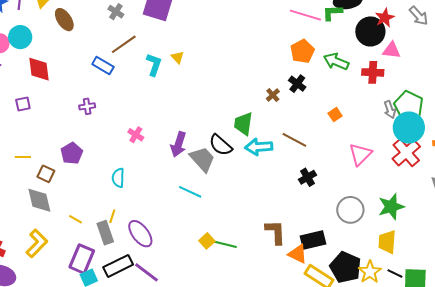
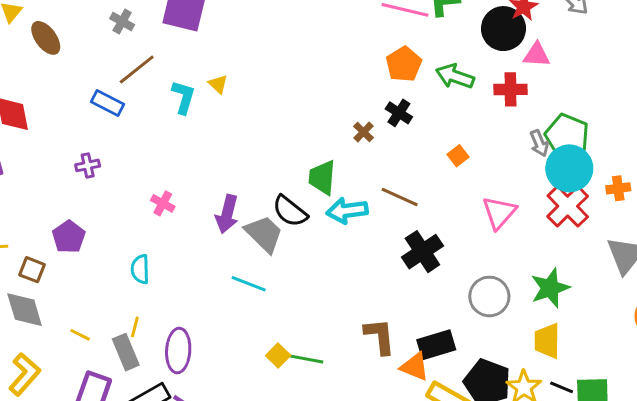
black cross: (307, 177) -> (422, 252), size x1.5
purple ellipse: (140, 234) -> (178, 351), turned 44

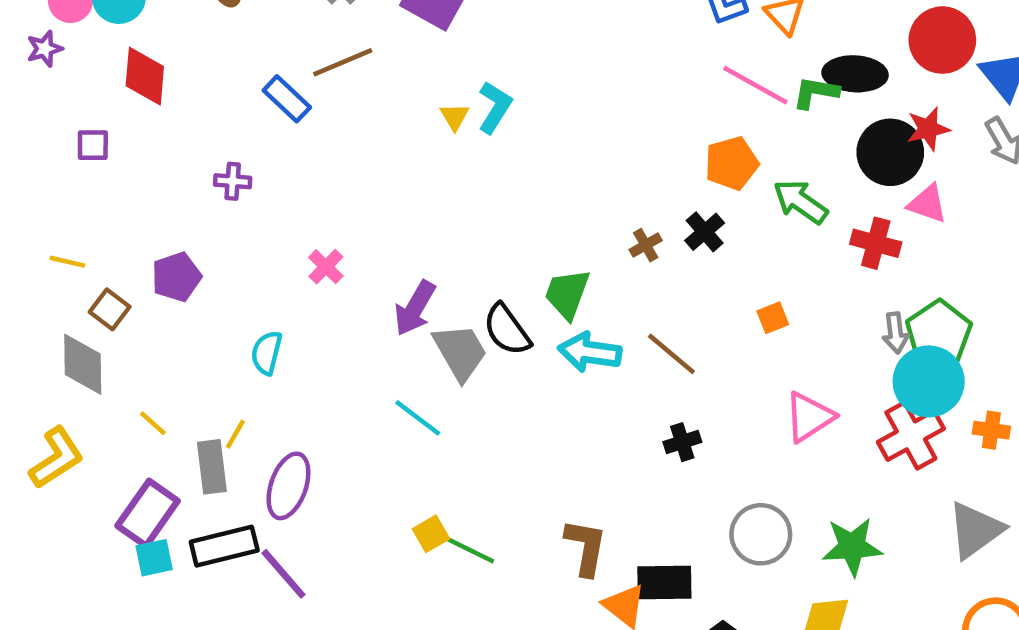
cyan L-shape: (183, 97) -> (495, 107), moved
black cross: (422, 252) -> (682, 442), size x0.6

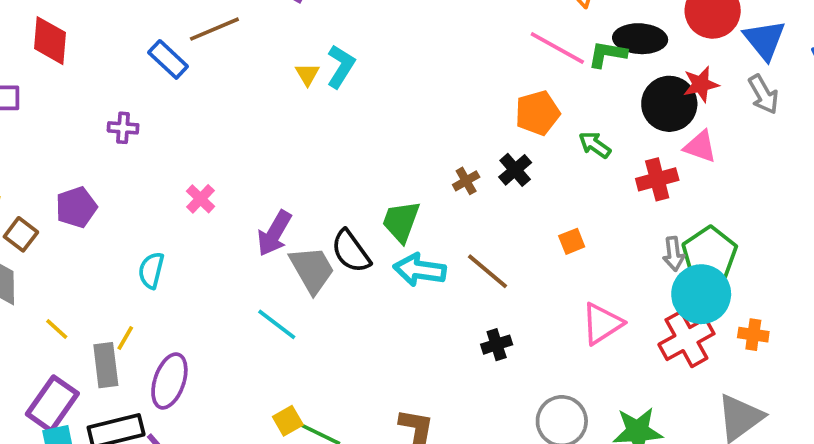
green arrow: (800, 202) -> (595, 145), size x0.7
red cross: (876, 243) -> (657, 179), turned -30

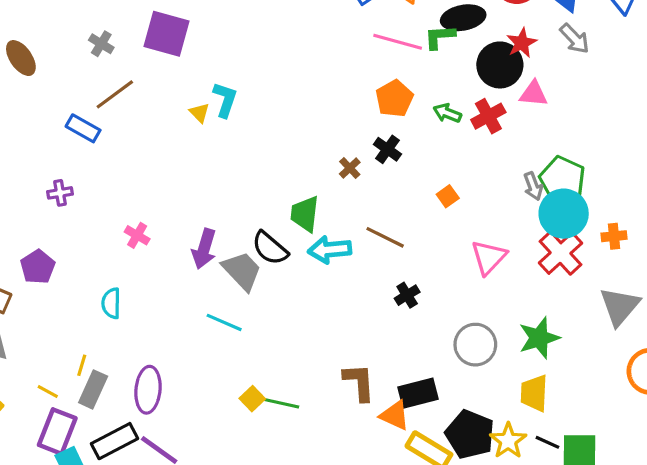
red cross: (657, 179) -> (488, 116), moved
yellow line: (57, 329) -> (48, 392), moved
yellow line: (125, 338) -> (82, 365), moved
gray rectangle: (106, 365) -> (93, 389), turned 45

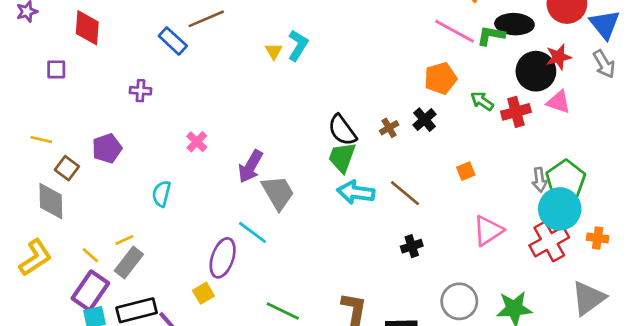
black semicircle: (270, 248) -> (342, 130), moved
yellow line: (82, 365) -> (124, 240), turned 36
purple ellipse: (148, 390) -> (223, 258), moved
yellow square: (252, 399) -> (203, 293), moved

